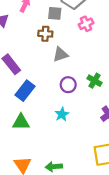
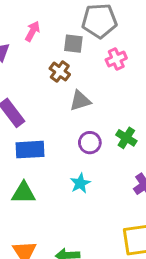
brown cross: (45, 34) -> (60, 72), turned 32
blue rectangle: (25, 91) -> (30, 150), turned 48

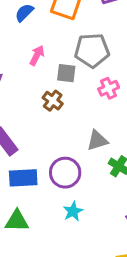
pink arrow: (32, 31) -> (37, 55), moved
gray triangle: (80, 101) -> (97, 140), moved
purple circle: (90, 143) -> (65, 173), moved, size x1.4

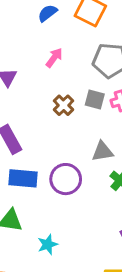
gray square: (66, 73) -> (95, 99), moved
cyan star: (73, 211) -> (48, 244), moved

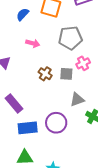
pink arrow: (54, 58) -> (33, 43), turned 80
gray square: (95, 99) -> (66, 74), moved

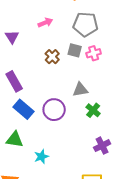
pink arrow: (33, 43) -> (45, 23), turned -48
gray square: (66, 74) -> (75, 50), moved
blue rectangle: (28, 128) -> (23, 109), turned 36

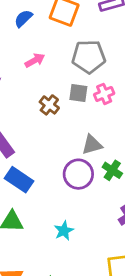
purple circle: (54, 110) -> (78, 174), moved
cyan star: (41, 157) -> (64, 231), moved

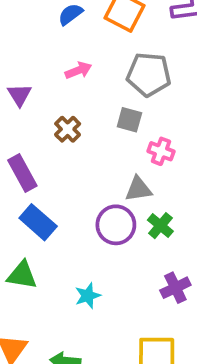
pink cross: (104, 94) -> (161, 151), moved, turned 36
brown cross: (49, 105) -> (68, 129), moved

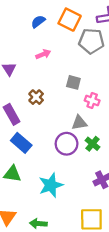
gray pentagon: (149, 74) -> (91, 41), moved
brown cross: (68, 129) -> (36, 97), moved
cyan star: (88, 296) -> (51, 185), size x1.6

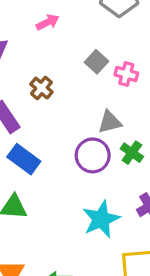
gray square: (73, 82) -> (96, 62), turned 32
pink cross: (92, 100) -> (126, 74), moved
cyan star: (51, 185) -> (101, 219), moved

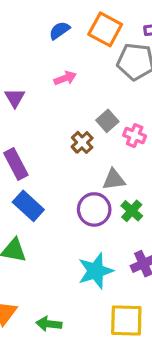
brown cross: (41, 88) -> (82, 142), moved

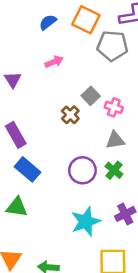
gray triangle: (114, 180) -> (115, 140), moved

